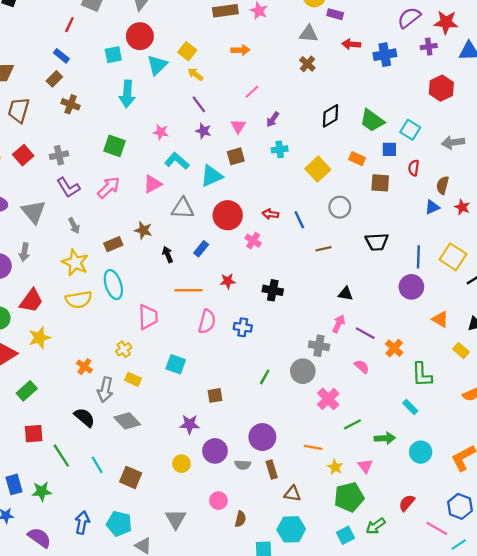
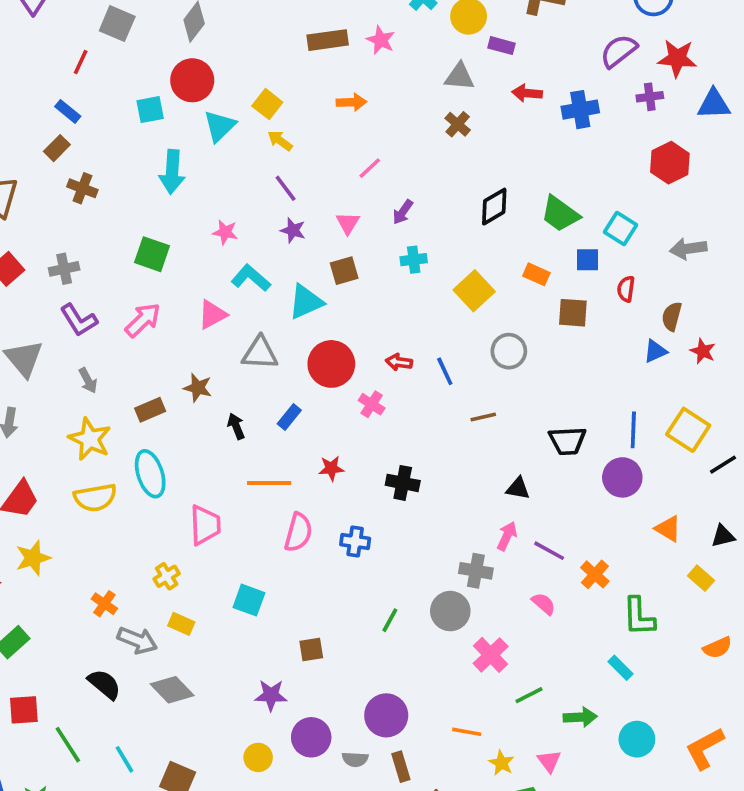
black trapezoid: (377, 242) -> (567, 441), moved
gray arrow: (105, 390) -> (137, 640), turned -80

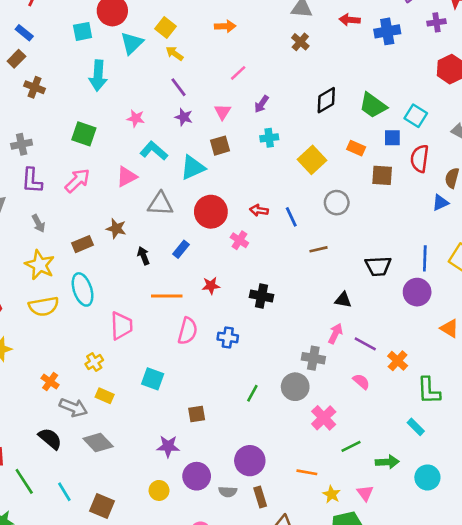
red semicircle: (626, 289) -> (420, 159), size x1.5
purple L-shape: (79, 320) -> (32, 181), turned 36

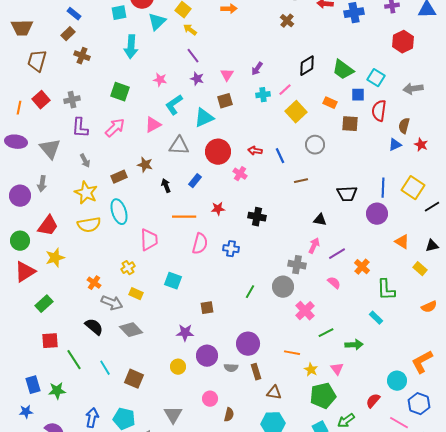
pink line: (238, 73) -> (285, 90), moved
cyan L-shape: (154, 151) -> (174, 105), turned -75
purple line: (365, 344) -> (337, 254), turned -60
cyan circle: (427, 477) -> (397, 381), moved

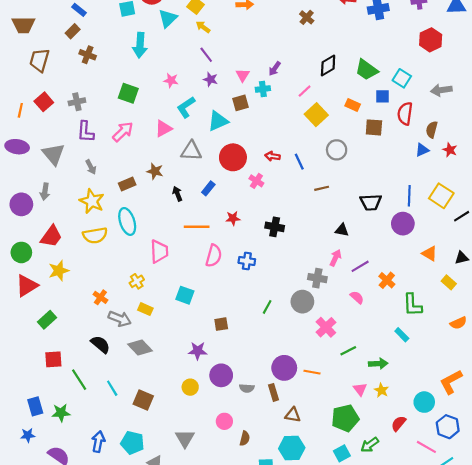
cyan cross: (263, 95) -> (263, 89), moved
purple circle: (248, 344) -> (284, 368), moved
yellow star: (311, 370) -> (381, 390), moved

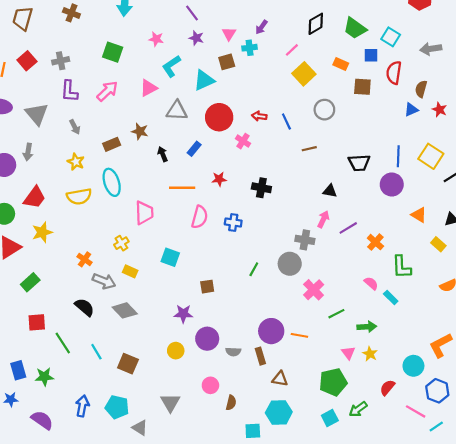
yellow star: (92, 201) -> (76, 162), size x0.7
pink semicircle: (357, 297) -> (371, 283), moved

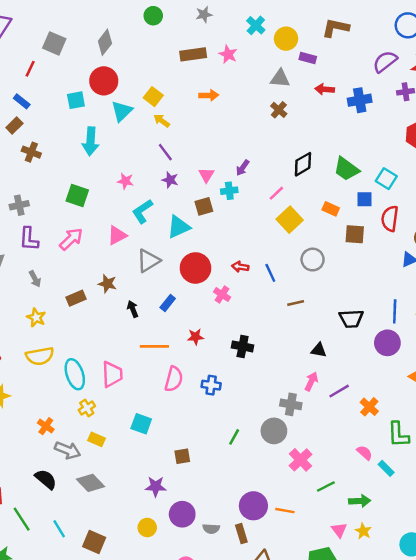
gray triangle: (177, 111) -> (148, 261), turned -35
cyan ellipse: (112, 182) -> (75, 374), moved

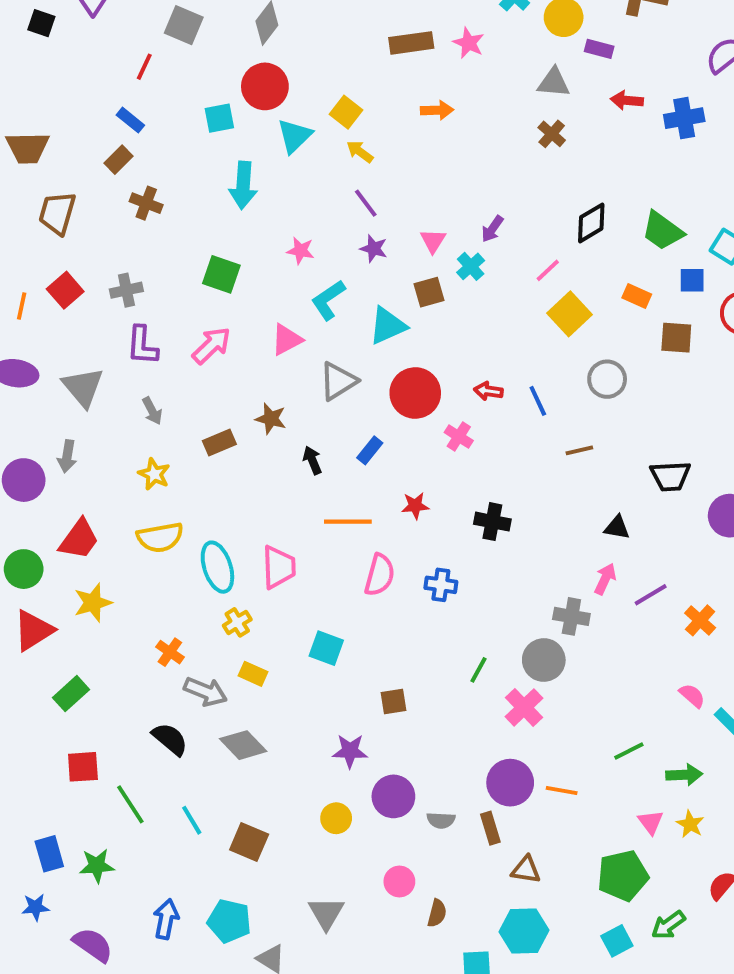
cyan cross: (229, 191) -> (471, 266), turned -35
pink cross: (301, 460) -> (524, 707), moved

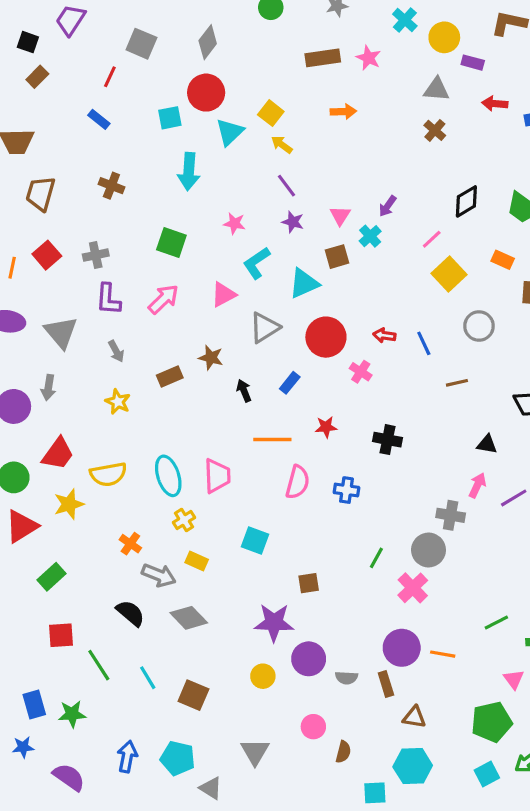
brown rectangle: (119, 160) -> (37, 77), moved
yellow semicircle: (160, 537) -> (108, 474), moved
purple star: (350, 751) -> (274, 623), size x1.4

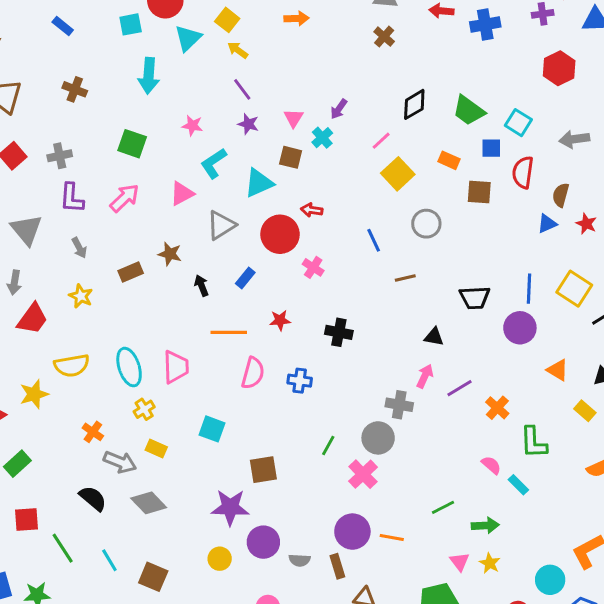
brown square: (337, 257) -> (291, 157), turned 30
red arrow: (384, 335) -> (312, 210), moved
red trapezoid: (58, 454) -> (32, 319), moved
brown square: (309, 583) -> (263, 470), size x1.4

